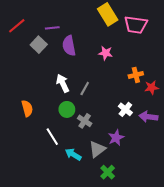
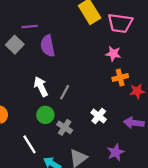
pink star: (106, 53) -> (113, 54), moved
white cross: (125, 109) -> (99, 116), moved
purple star: (116, 138) -> (116, 152), moved

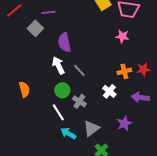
purple semicircle: (48, 46) -> (64, 42), moved
orange cross: (120, 77) -> (124, 71), moved
gray line: (65, 92) -> (79, 70), turned -72
white line: (30, 144) -> (58, 112), moved

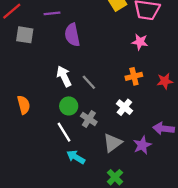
gray square: (35, 28) -> (25, 35), moved, turned -35
purple semicircle: (64, 42) -> (72, 35), moved
orange cross: (124, 71) -> (134, 76), moved
purple arrow: (140, 97) -> (164, 129), moved
gray triangle: (91, 128) -> (113, 143), moved

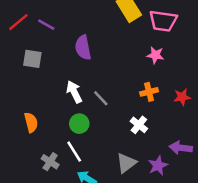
purple line: (52, 13) -> (46, 25), moved, turned 35
gray square: (25, 35) -> (32, 59), moved
gray cross: (89, 119) -> (50, 162), moved

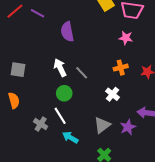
gray square: (32, 59) -> (18, 70), moved
orange semicircle: (31, 122) -> (14, 100), moved

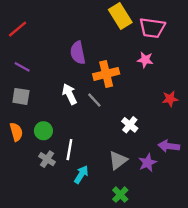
purple line: (38, 13) -> (22, 67), moved
orange cross: (121, 68) -> (106, 74), moved, size x1.5
green circle: (64, 93) -> (43, 131), moved
white line: (60, 116) -> (69, 150), turned 42
cyan arrow: (70, 137) -> (81, 175), turned 91

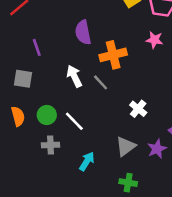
purple line: (22, 67) -> (37, 47), moved, turned 42
white line: (69, 150) -> (74, 121), moved, turned -54
gray cross: (47, 159) -> (51, 145), turned -35
green cross: (120, 195) -> (128, 183), turned -35

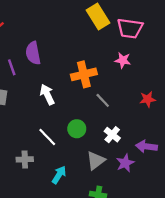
purple semicircle: (83, 32) -> (33, 53), moved
gray line: (101, 82) -> (103, 100), moved
white cross: (138, 109) -> (112, 135), moved
green circle: (47, 115) -> (77, 129), moved

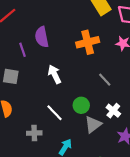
orange cross: (84, 74) -> (88, 42), moved
gray triangle: (96, 161) -> (93, 125), moved

